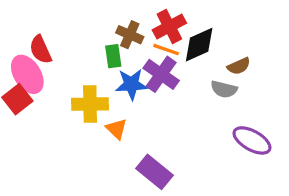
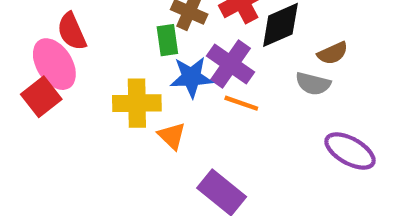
orange line: (166, 50) -> (241, 103), moved

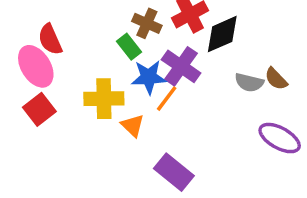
green rectangle: (167, 40) -> (129, 47), turned -30
brown semicircle: (333, 53) -> (276, 79), moved, turned 70
red square: (41, 97) -> (39, 109), moved
orange line: (241, 103) -> (167, 99), moved, turned -72

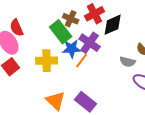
green rectangle: (129, 47) -> (61, 32), size x1.6
gray semicircle: (249, 82) -> (128, 62), moved
orange triangle: (133, 126) -> (56, 101), moved, size x1.5

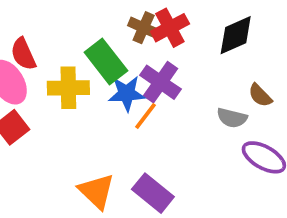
brown cross: (71, 19) -> (144, 28), moved
black diamond: (113, 25) -> (236, 35), moved
yellow cross: (47, 61) -> (68, 88), moved

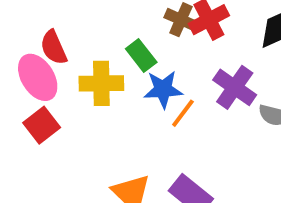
green rectangle: (106, 61) -> (141, 55), size x0.7
purple cross: (160, 82) -> (235, 87), moved

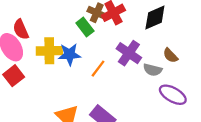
green rectangle: (141, 55) -> (85, 27), moved
blue star: (163, 89) -> (69, 54), moved

